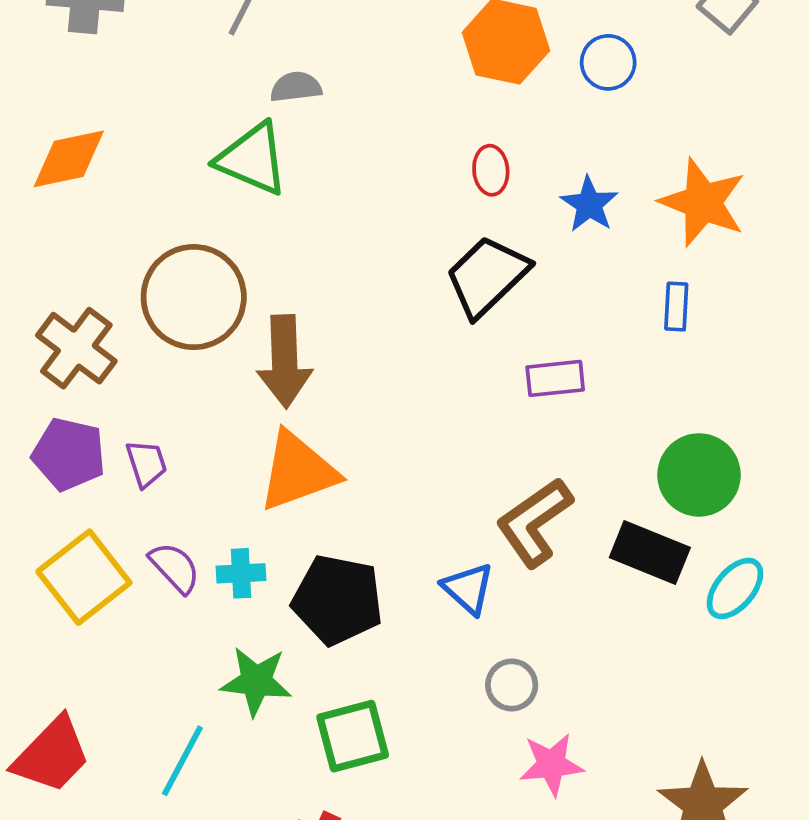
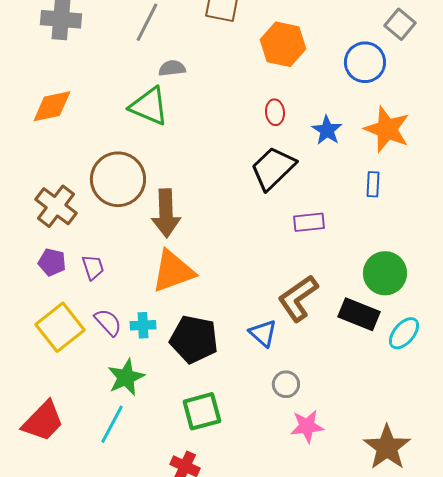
blue circle: (608, 62) -> (365, 62), moved, size x1.4
purple pentagon: (69, 454) -> (52, 262), size x0.7
green star: (256, 681) -> (126, 377), moved, turned -30

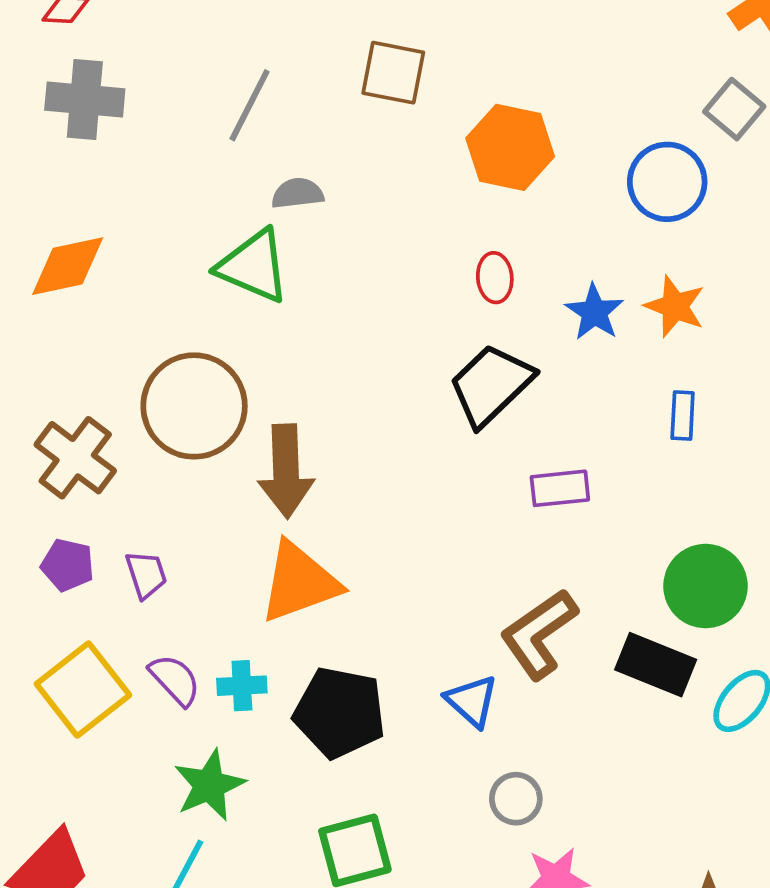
orange star: (387, 129) -> (675, 306), moved, size x0.7

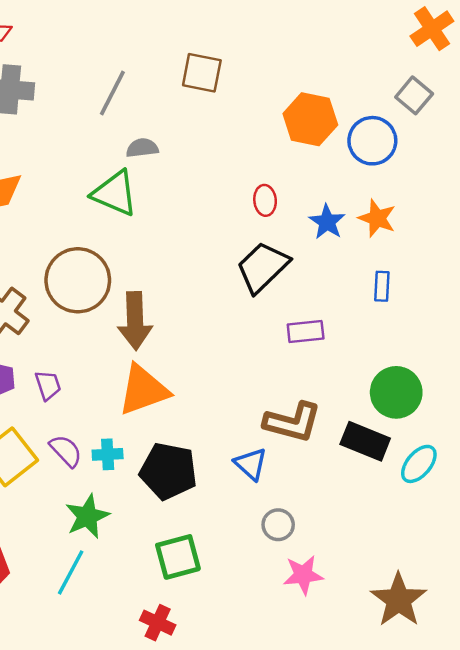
orange hexagon: (510, 147) -> (310, 119), moved
brown L-shape: (539, 634) -> (292, 422), turned -130

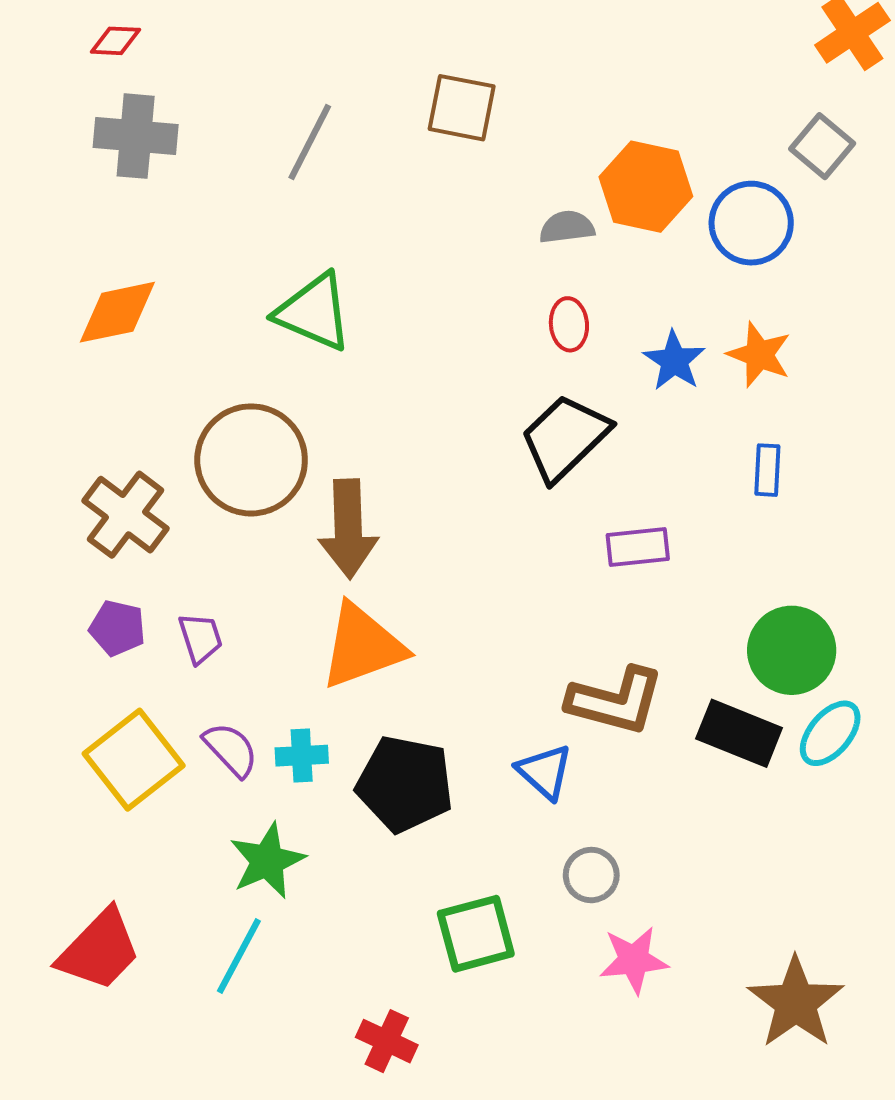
gray semicircle: (142, 148) -> (567, 227), moved
cyan ellipse: (419, 464) -> (830, 733), moved
green square: (178, 557) -> (476, 934), moved

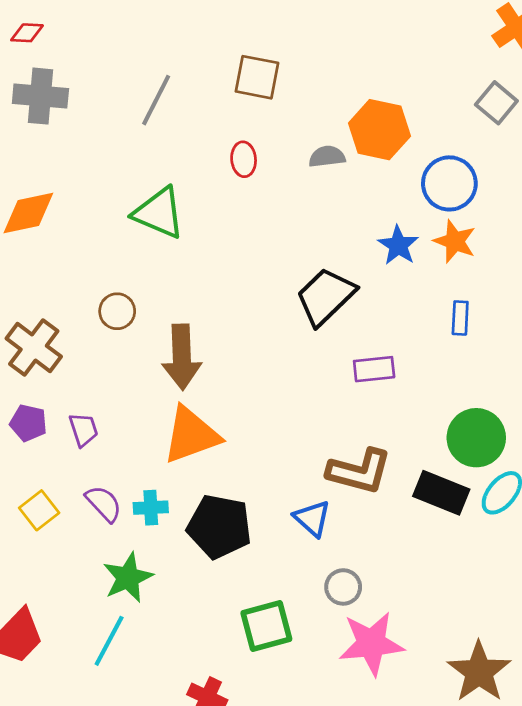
blue circle: (751, 223) -> (449, 183), moved
red ellipse: (569, 324) -> (244, 159), moved
brown circle: (251, 460) -> (117, 311), size x0.5
yellow square: (134, 760) -> (39, 510), size x0.6
pink star: (634, 960) -> (371, 643), size x1.4

